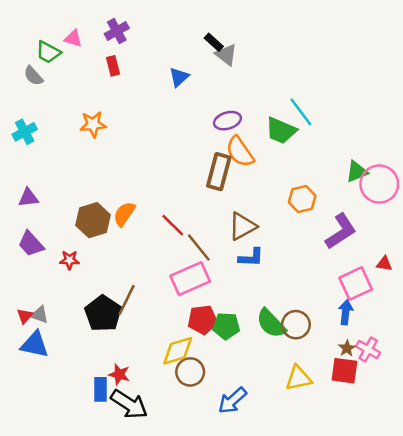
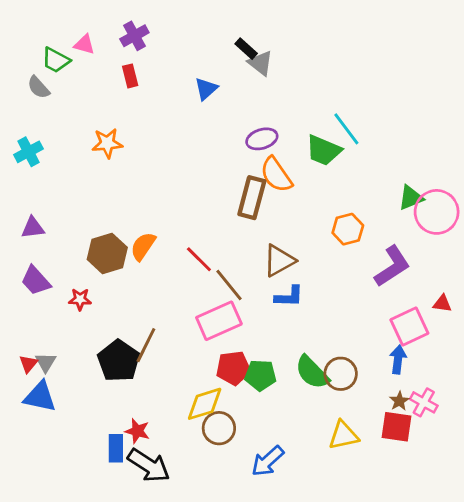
gray triangle: (40, 315) -> (46, 362), turned 42

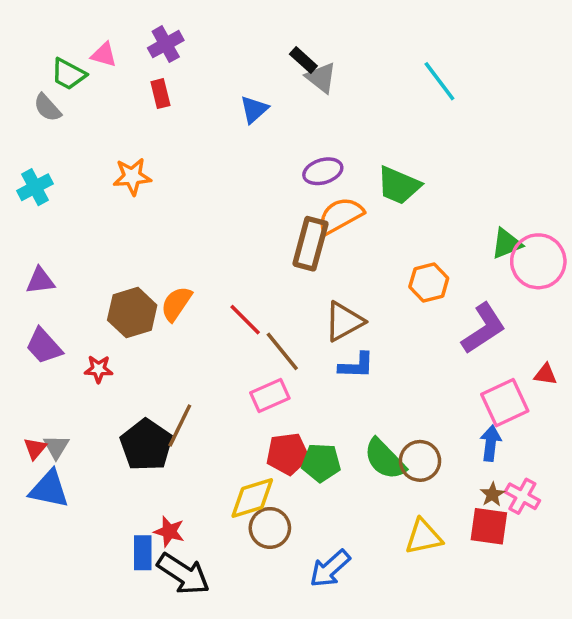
cyan line: (346, 129) -> (439, 81), moved
orange semicircle: (276, 175) -> (341, 215), turned 96
pink rectangle: (219, 321) -> (270, 396), size x0.7

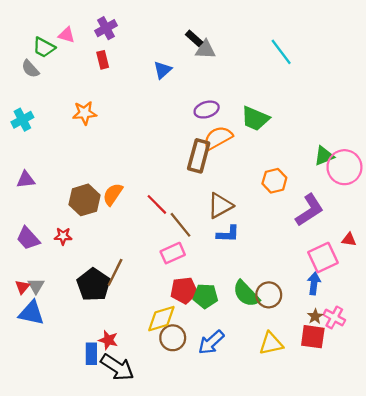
gray triangle: (321, 78) -> (205, 50), turned -35
purple trapezoid: (44, 346) -> (28, 238), moved
blue arrow: (330, 569) -> (211, 342), moved

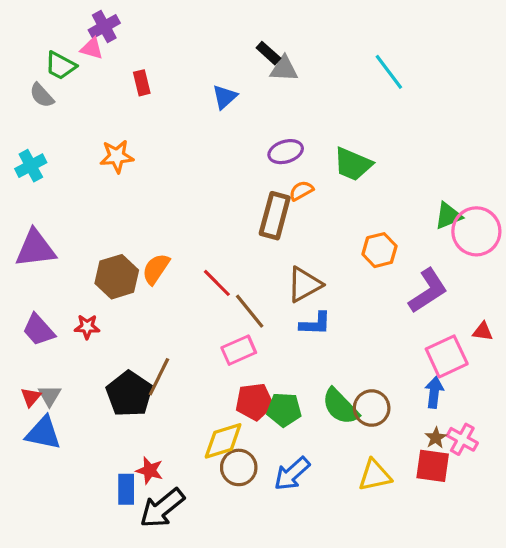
purple cross: (106, 28) -> (104, 27), moved
orange semicircle: (218, 138) -> (301, 191), size x0.6
purple triangle: (26, 180) -> (35, 249), size x1.6
black arrow: (117, 367) -> (162, 508), turned 108

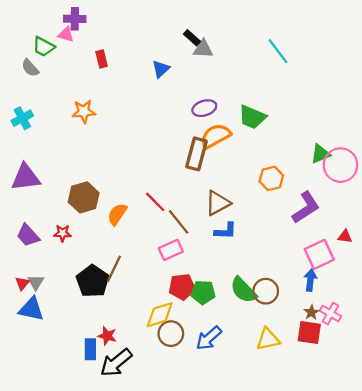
purple cross: (104, 27) -> (75, 19), turned 30
orange semicircle: (301, 191) -> (215, 136), size x1.8
orange semicircle: (156, 269) -> (117, 214), moved

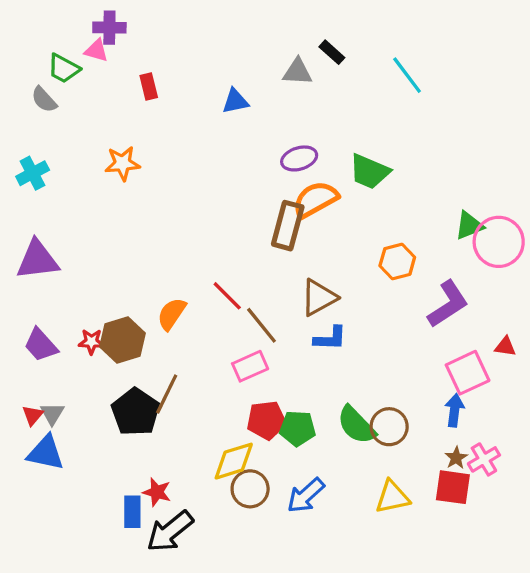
black rectangle: (192, 38) -> (332, 52), moved
blue triangle: (161, 69) -> (235, 101), turned 30
brown hexagon: (84, 197) -> (122, 340), moved
pink cross: (330, 314) -> (484, 459), turned 30

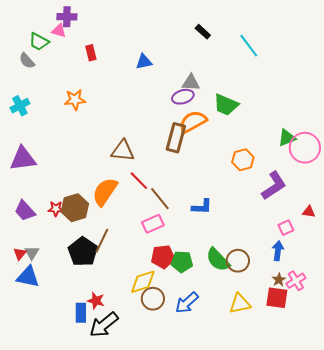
gray triangle: (297, 72) -> (191, 83), moved
brown triangle: (319, 297) -> (123, 151), moved, turned 35
orange semicircle: (172, 314) -> (105, 192), size x1.4
pink square: (468, 373) -> (286, 228), size x0.6

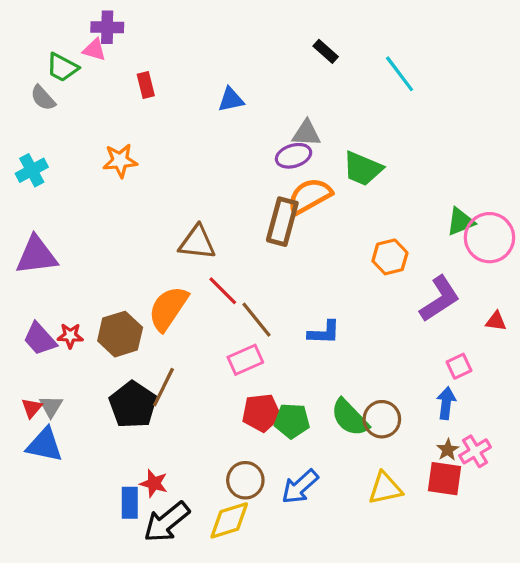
red star: (56, 209) -> (70, 336), moved
red triangle: (309, 212) -> (496, 321), moved
yellow diamond: (143, 282) -> (229, 520), moved

